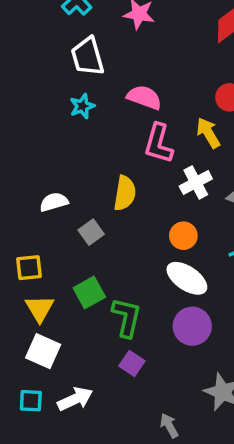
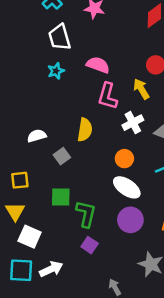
green square: (89, 292) -> (61, 197), turned 30
yellow triangle: (40, 308) -> (15, 211), moved
cyan square: (31, 401) -> (21, 270), size x1.5

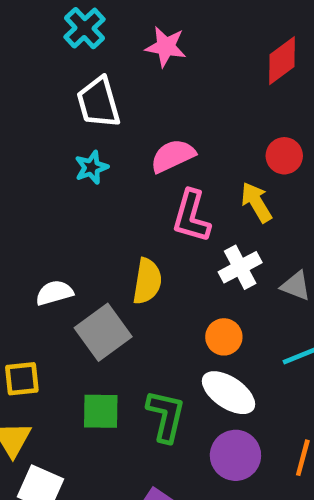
pink semicircle: (98, 65) -> (173, 156), turned -45
gray square: (62, 156) -> (103, 332), size x1.6
green L-shape: (86, 214) -> (166, 416), moved

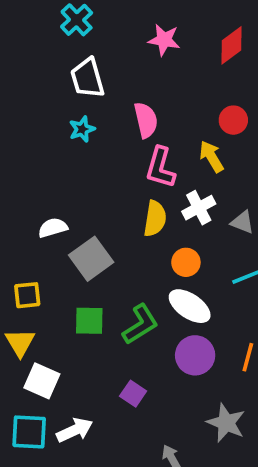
pink star: (166, 47) -> (164, 40), moved
pink semicircle: (173, 156) -> (146, 120), turned 102
yellow semicircle: (147, 281) -> (155, 219), moved
green L-shape: (166, 416) -> (140, 324), turned 45

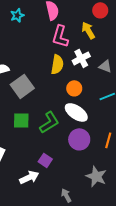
white arrow: (75, 430) -> (29, 177), moved

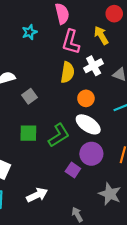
cyan star: (17, 15) -> (30, 32), moved
gray square: (22, 86) -> (30, 96), size x0.6
purple square: (45, 160) -> (73, 170), moved

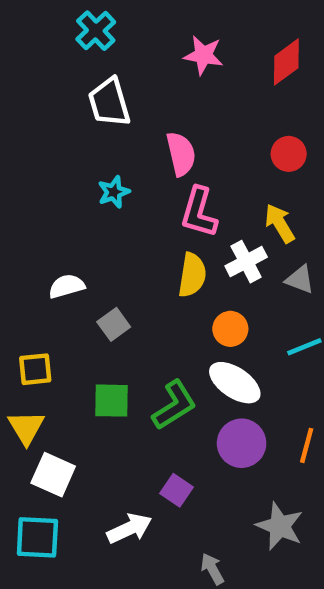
yellow arrow: (101, 35) -> (280, 223), moved
purple square: (73, 170) -> (177, 490), moved

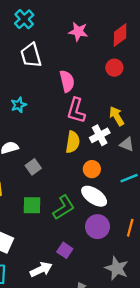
red circle: (289, 154) -> (114, 68), moved
cyan star: (114, 192) -> (19, 105), moved

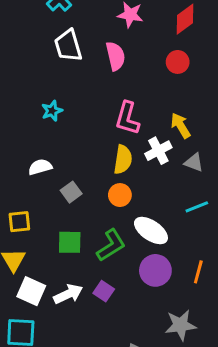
pink semicircle: (67, 81) -> (115, 56), moved
orange circle: (92, 169) -> (120, 195), moved
purple square: (65, 250) -> (104, 291), moved
gray star: (117, 268) -> (181, 325), turned -30
white arrow: (41, 269) -> (68, 294), moved

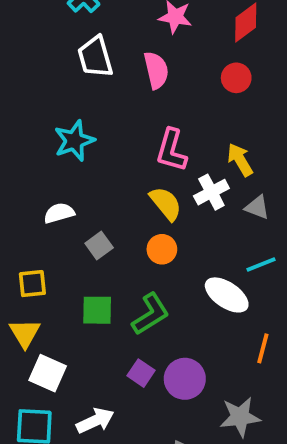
cyan star: (52, 111) -> (74, 141), size x1.5
yellow semicircle: (123, 160) -> (166, 204), turned -48
white ellipse: (151, 231) -> (227, 295), moved
purple circle: (155, 270) -> (185, 379), moved
white arrow: (68, 294) -> (95, 421), moved

